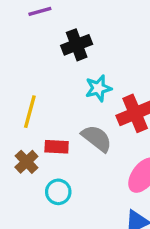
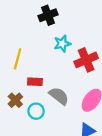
gray semicircle: (97, 138) -> (59, 96), moved
brown cross: (26, 162) -> (15, 100), moved

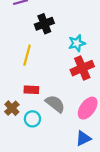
cyan star: (62, 44) -> (77, 43), moved
yellow line: (18, 59) -> (27, 55), moved

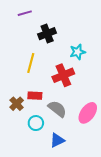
red cross: (82, 68) -> (63, 75), moved
brown cross: (12, 108) -> (17, 104), moved
blue triangle: (83, 138) -> (57, 140), moved

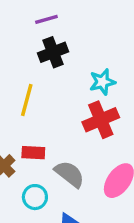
purple line: (25, 13) -> (46, 19), moved
red cross: (63, 75) -> (101, 120), moved

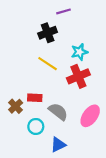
purple line: (46, 19) -> (64, 11), moved
yellow line: (27, 100) -> (48, 64), moved, turned -72

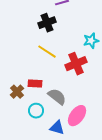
cyan star: (79, 52) -> (91, 41), moved
pink ellipse: (90, 116) -> (77, 116), moved
blue triangle: (58, 145) -> (57, 128), turned 42

